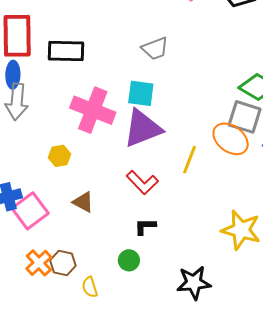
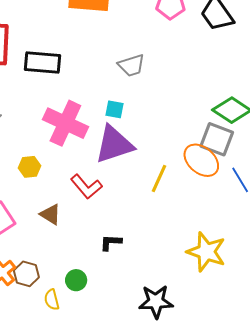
cyan square: (141, 93) -> (115, 109), size x0.7
red L-shape: (142, 182) -> (86, 187), moved
green circle: (129, 260) -> (76, 280), moved

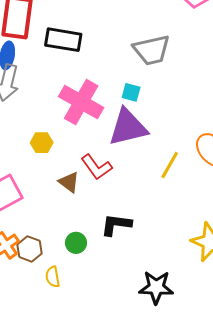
gray trapezoid: (131, 65) -> (152, 50), size x1.4
brown triangle: (50, 214) -> (69, 182), moved
black L-shape: (111, 242) -> (116, 225), size x1.4
green circle: (76, 280) -> (76, 243), moved

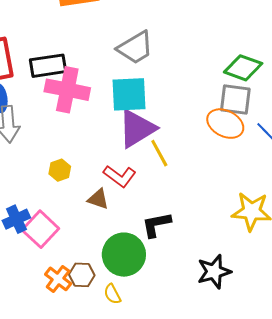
cyan square: (131, 92) -> (129, 94), size x2.0
pink cross: (81, 102) -> (67, 90), moved
yellow line: (170, 165) -> (159, 153), moved, turned -40
green circle: (76, 243) -> (124, 255), size x2.0

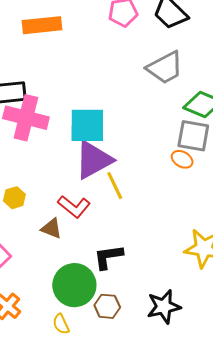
gray trapezoid: (135, 48) -> (165, 68), moved
orange ellipse: (225, 124) -> (182, 159), size x0.6
brown hexagon: (82, 275) -> (107, 306), moved

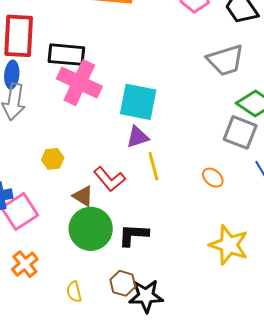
orange ellipse: (182, 159) -> (213, 178), moved
purple triangle: (94, 160) -> (138, 137), size x0.6
green circle: (74, 285) -> (91, 229), moved
black star: (164, 307) -> (146, 296), moved

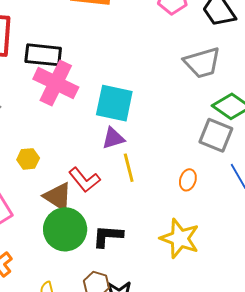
orange ellipse: (213, 178) -> (188, 180), turned 65
brown triangle: (83, 196) -> (58, 197), size x1.4
yellow star: (229, 245) -> (180, 238), moved

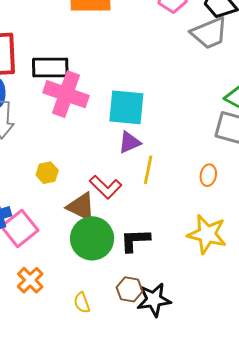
gray trapezoid: (202, 63) -> (209, 33), moved
yellow line: (129, 168) -> (148, 170), turned 32

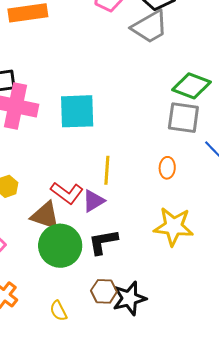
purple triangle: (129, 142) -> (93, 201), moved

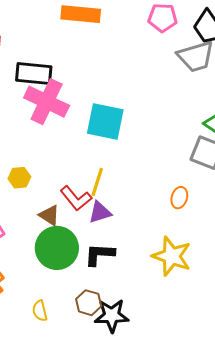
yellow line: (107, 170) -> (97, 182), moved
brown triangle: (45, 216) -> (49, 215), size x0.7

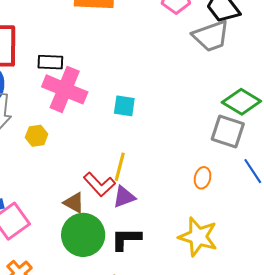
black rectangle: (34, 74) -> (50, 62), size x0.7
cyan square: (105, 121) -> (124, 106), size x0.6
yellow hexagon: (19, 178) -> (37, 136), moved

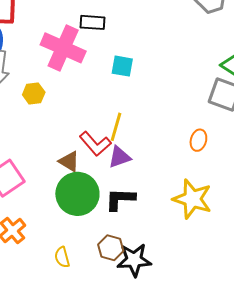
black rectangle: (50, 62) -> (92, 22), moved

